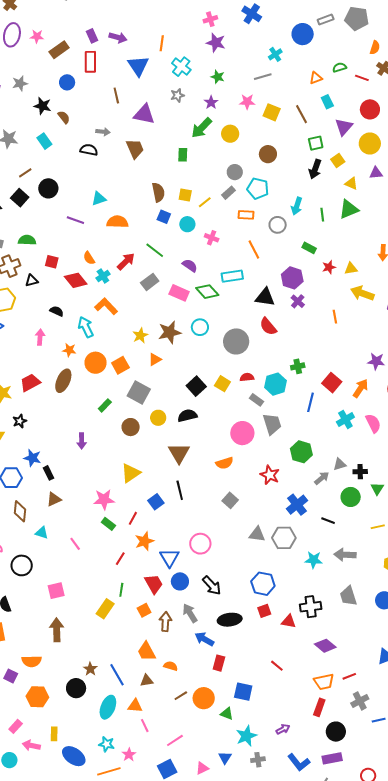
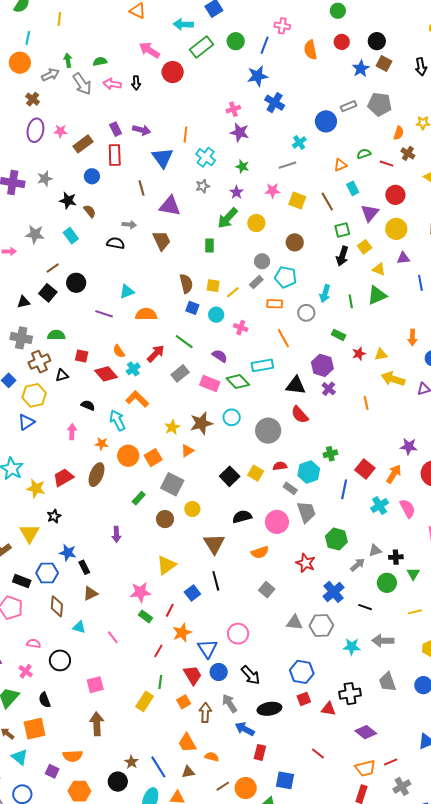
black semicircle: (187, 416) -> (242, 517), moved

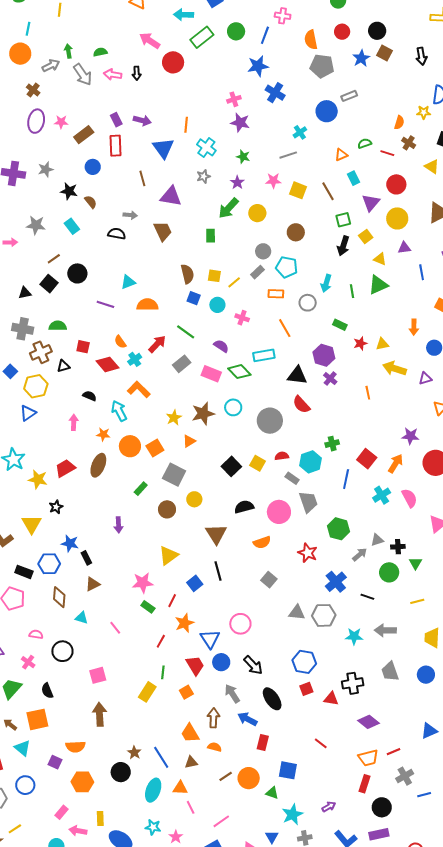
gray pentagon: (380, 104) -> (322, 66), moved
black ellipse: (269, 709) -> (272, 699), turned 65
brown arrow: (205, 713) -> (213, 718), moved

